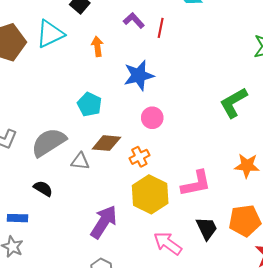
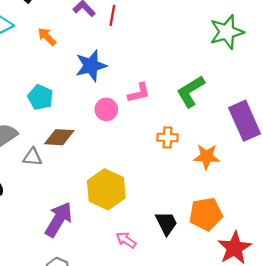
orange arrow: (97, 46) -> (47, 37), turned -36
orange cross: (139, 157) -> (167, 138), moved, turned 30
pink L-shape: (196, 183) -> (139, 93), moved, size x0.7
pink arrow: (168, 243) -> (126, 240), size x0.7

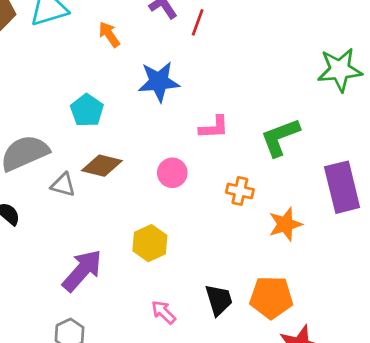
pink circle: (106, 109) -> (172, 173), moved
orange star: (206, 157) -> (285, 224), turned -30
yellow hexagon: (106, 189) -> (150, 243), size x0.7

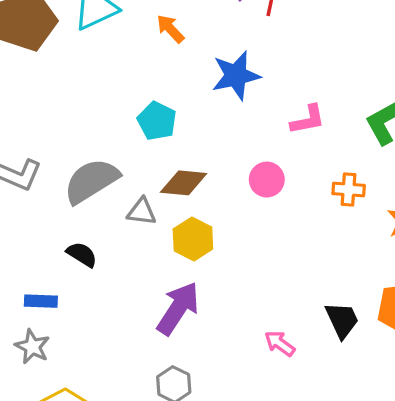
yellow hexagon: (150, 243) -> (193, 239), moved

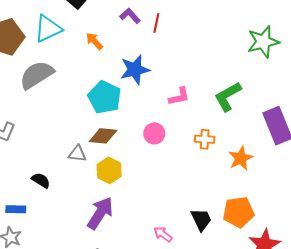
cyan pentagon: (157, 121) -> (105, 97), moved, size x1.4
gray semicircle: (91, 181) -> (37, 75), moved

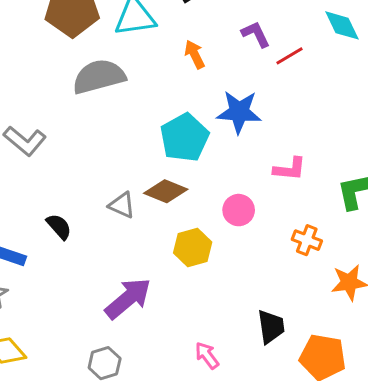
red line: (156, 23) -> (290, 56), turned 30
yellow hexagon: (109, 170) -> (193, 247), moved
black trapezoid: (201, 220) -> (271, 327), moved

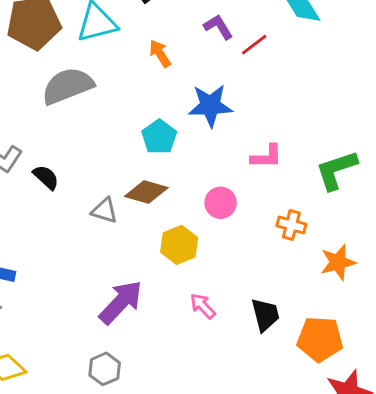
cyan pentagon: (185, 138) -> (159, 137), size x0.7
black semicircle: (59, 227) -> (46, 177), moved
pink arrow: (207, 355) -> (203, 306), moved

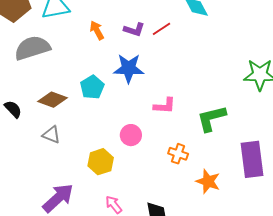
purple L-shape: (218, 27) -> (134, 30), moved, turned 135
brown diamond: (146, 192) -> (52, 100), moved
orange star: (338, 262) -> (208, 181), turned 30

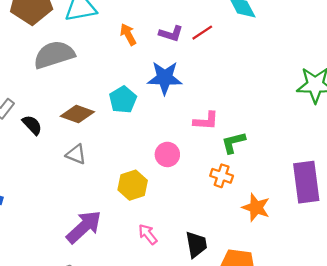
green L-shape: (211, 118) -> (233, 142), moved, size x0.7

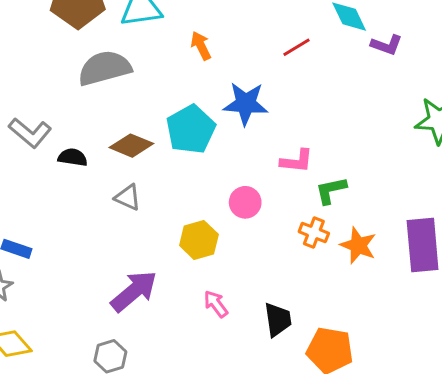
purple L-shape: (171, 34) -> (387, 45), moved
cyan pentagon: (123, 100) -> (191, 129), size x1.4
black semicircle: (32, 125) -> (73, 157), turned -40
orange star: (256, 207) -> (358, 245), moved

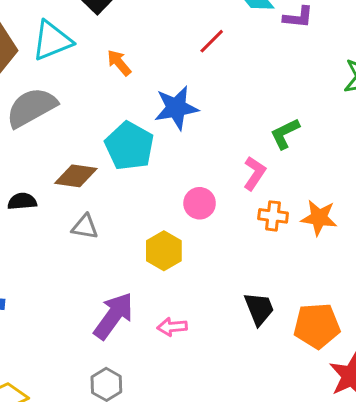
pink L-shape: (297, 161) -> (254, 173), moved, turned -48
green L-shape: (331, 190) -> (285, 134), moved
pink arrow: (216, 304) -> (172, 327), moved, turned -44

